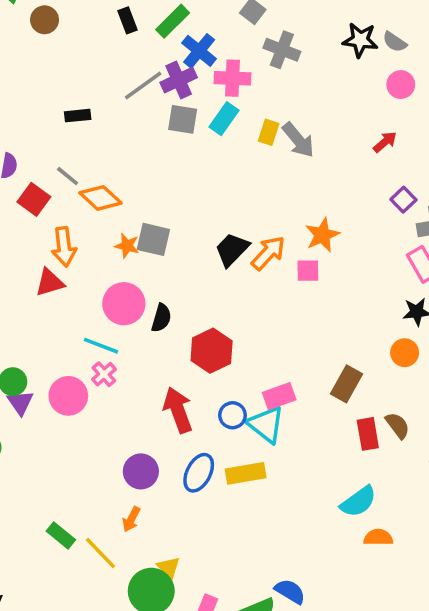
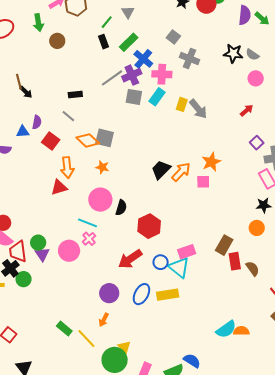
gray line: (68, 176) -> (68, 116), moved
gray square: (153, 239) -> (105, 138), moved
red arrow: (178, 410) -> (130, 259), turned -105
red rectangle: (368, 434) -> (235, 261), moved
cyan semicircle: (358, 502) -> (226, 329), moved

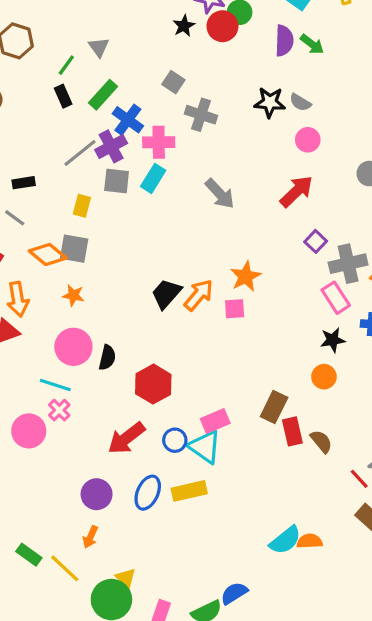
yellow rectangle: (182, 104) -> (82, 206), moved
red arrow: (247, 110) -> (297, 191), size x1.6
blue semicircle: (192, 361) -> (234, 593), turned -60

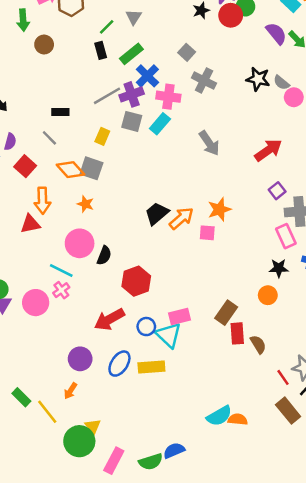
purple semicircle: (284, 41) -> (276, 33), turned -50
pink circle: (308, 140) -> (294, 97), moved

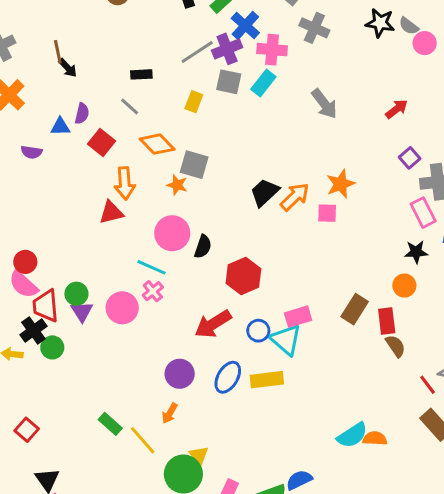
red arrow: (268, 150) -> (397, 109), size x0.7
gray square: (91, 168) -> (194, 165), moved
red rectangle: (237, 333) -> (387, 321), moved

